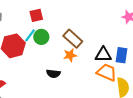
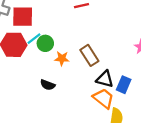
red square: (36, 15) -> (23, 17), moved, size x1.5
brown rectangle: (73, 39) -> (89, 55), moved
orange star: (70, 55) -> (62, 58), moved

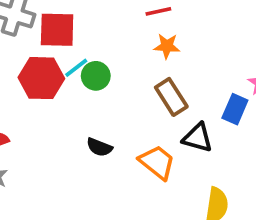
orange star: (62, 58) -> (167, 46), moved
blue rectangle: (124, 85) -> (235, 109), moved
orange trapezoid: (103, 98) -> (157, 162), moved

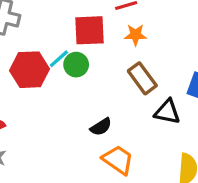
red square: (57, 30) -> (89, 30), moved
black semicircle: (99, 147) -> (101, 127), moved, turned -50
orange trapezoid: (157, 162) -> (118, 160), moved

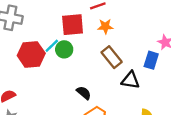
black semicircle: (101, 127) -> (84, 93), turned -105

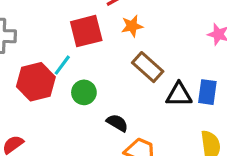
green circle: (64, 49) -> (84, 92), moved
blue rectangle: (151, 60) -> (207, 92), moved

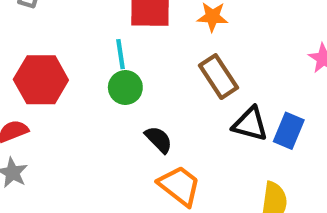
cyan line: (62, 65) -> (121, 54), moved, turned -60
red hexagon: (36, 82) -> (41, 80), moved

